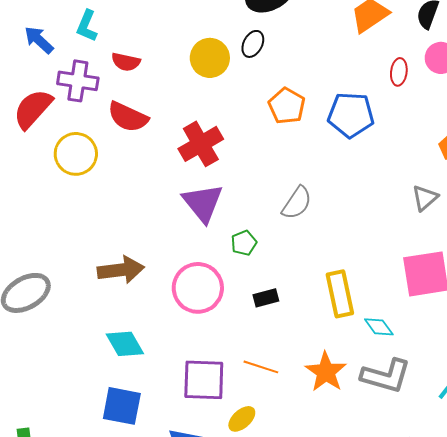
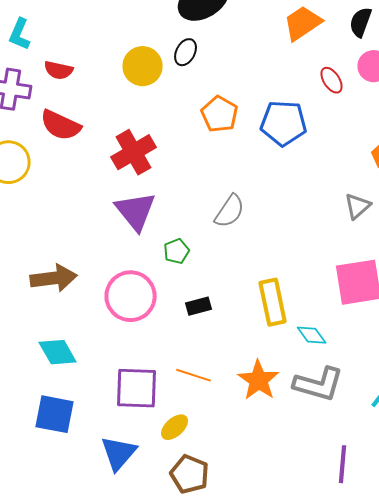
red ellipse: (399, 72) -> (332, 80), turned -40

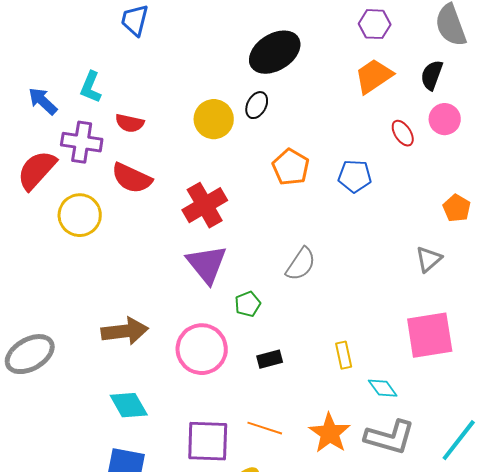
blue pentagon: (284, 123) -> (355, 176), size x0.7
yellow rectangle: (273, 302) -> (344, 355), size x0.6

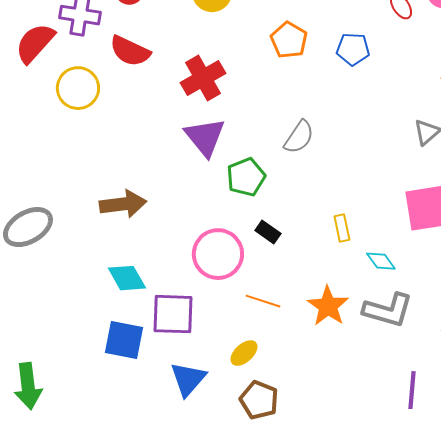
green pentagon: (248, 304) -> (246, 177), size x1.5
pink circle: (202, 349) -> (218, 254), moved
black rectangle: (270, 359) -> (268, 232), turned 50
purple square: (208, 441) -> (173, 314), moved

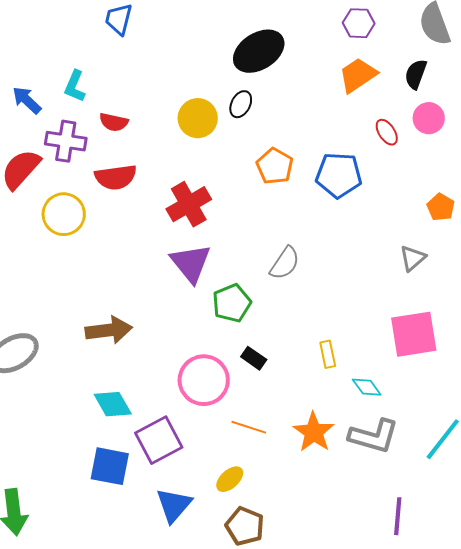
blue pentagon: (353, 49) -> (339, 175), size x1.4
red semicircle: (130, 51) -> (116, 177), turned -33
purple square: (173, 314) -> (159, 440), turned -30

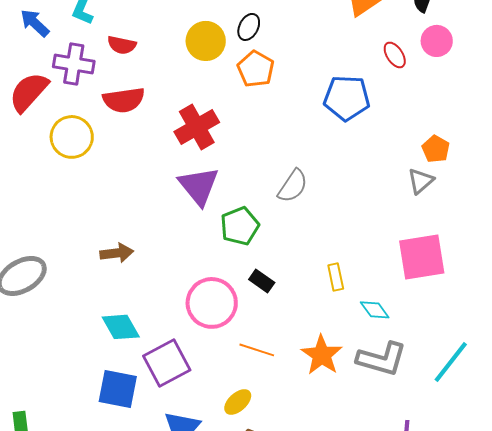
orange pentagon: (275, 166) -> (256, 69), moved
orange pentagon: (441, 207) -> (436, 149), moved
brown arrow: (109, 330) -> (117, 253), size x0.7

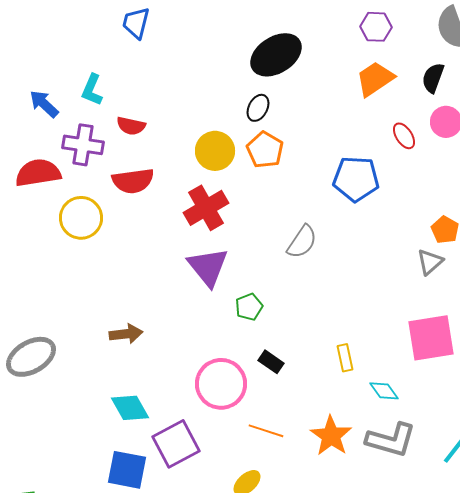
yellow circle: (206, 41) -> (215, 151), moved
red semicircle: (29, 92) -> (38, 173), turned 39
gray semicircle: (293, 186) -> (302, 242), moved
green pentagon: (240, 226) -> (249, 307), size x0.7

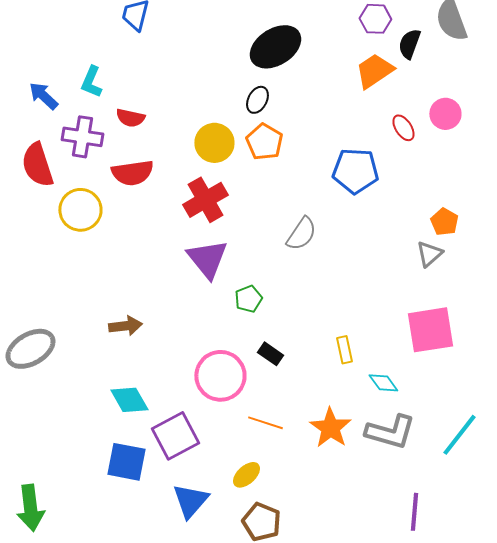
black semicircle: (433, 78) -> (409, 44), moved
red semicircle: (38, 173) -> (37, 165), turned -99

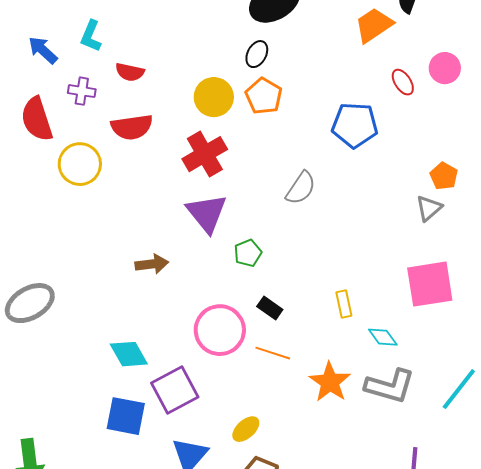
purple cross: (82, 137) -> (82, 91), size x0.7
brown arrow: (125, 326) -> (152, 264), moved
orange line: (265, 423) -> (273, 353), moved

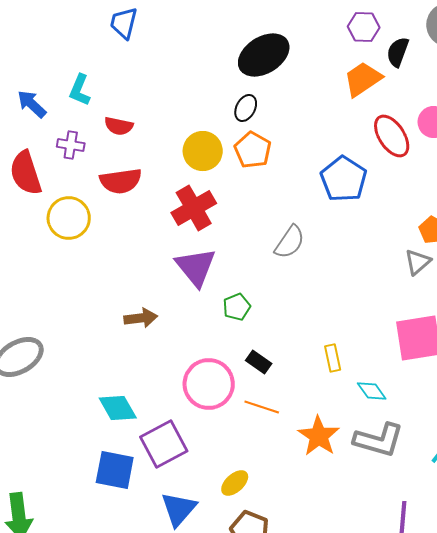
red ellipse: (403, 82) -> (392, 136), size x1.6
blue pentagon: (355, 125) -> (344, 179), turned 30

